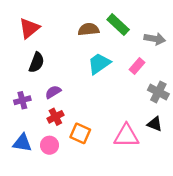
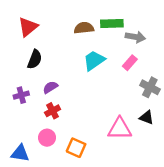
green rectangle: (118, 25) -> (112, 23), turned -45
gray arrow: (155, 39) -> (135, 37), moved
orange square: (80, 133) -> (76, 148), moved
blue triangle: (22, 143) -> (20, 153), moved

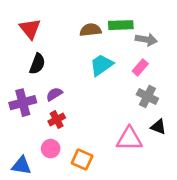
red triangle: (28, 27) -> (30, 29), turned -30
gray cross: (150, 87) -> (147, 97), moved
purple cross: (21, 95) -> (23, 103), size x1.5

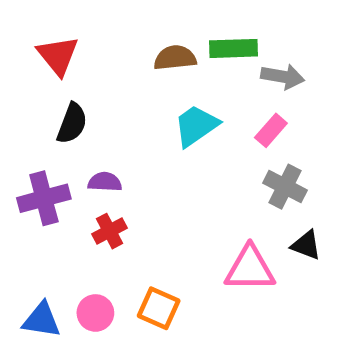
purple semicircle: (54, 94) -> (105, 182), turned 35
pink circle: (51, 149) -> (95, 313), moved

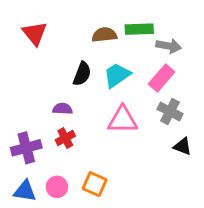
black semicircle: (72, 123) -> (82, 74), moved
pink rectangle: (271, 130) -> (162, 78), size x1.4
purple cross: (44, 198) -> (26, 148), moved
pink triangle: (250, 268) -> (123, 120), moved

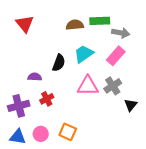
black semicircle: (82, 74) -> (59, 63), moved
purple semicircle: (63, 109) -> (35, 77), moved
gray cross: (170, 111) -> (113, 86), moved, turned 30
black triangle: (183, 146) -> (131, 105), turned 48

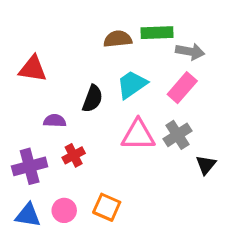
red triangle: (25, 24) -> (33, 69), moved, turned -42

